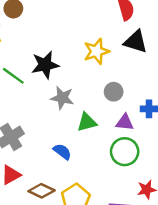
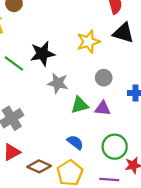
purple triangle: (125, 122) -> (103, 108), moved
blue semicircle: (62, 152) -> (75, 142), moved
green circle: (125, 152) -> (115, 147), moved

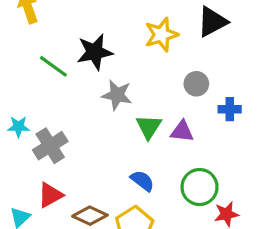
black triangle: (123, 33) -> (212, 22), turned -45
gray circle: (104, 78) -> (196, 84), moved
green triangle: (80, 105) -> (149, 127), turned -42

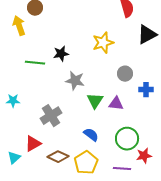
black triangle: (212, 22) -> (147, 35), moved
black star: (95, 52) -> (61, 54), size x0.7
green line: (53, 66) -> (35, 63), turned -30
gray cross: (50, 146) -> (51, 116), moved

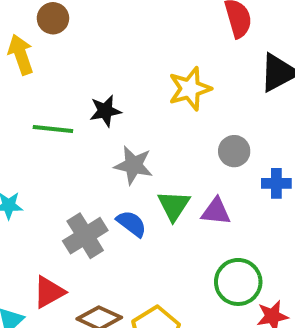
blue semicircle: (91, 135) -> (131, 224), moved

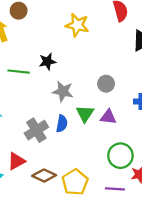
yellow star: (190, 89) -> (77, 25), moved, turned 30
gray circle: (234, 151) -> (106, 84), moved
blue semicircle: (131, 224) -> (62, 124), turned 63

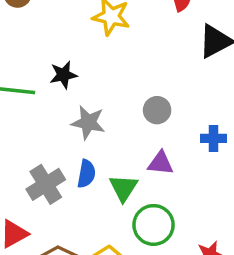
green triangle: (85, 114) -> (123, 188), moved
green circle: (120, 156) -> (154, 225), moved

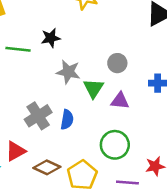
blue semicircle: (86, 174) -> (67, 120), moved
green triangle: (123, 188) -> (93, 88), moved

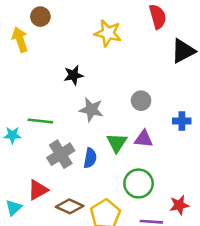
green line: (18, 49) -> (40, 121), moved
green triangle: (93, 88) -> (117, 143), moved

